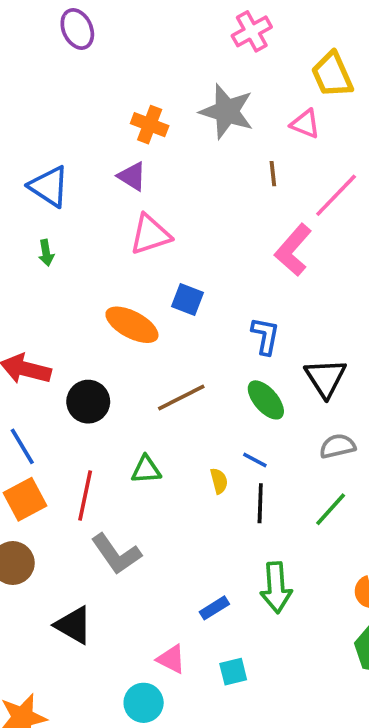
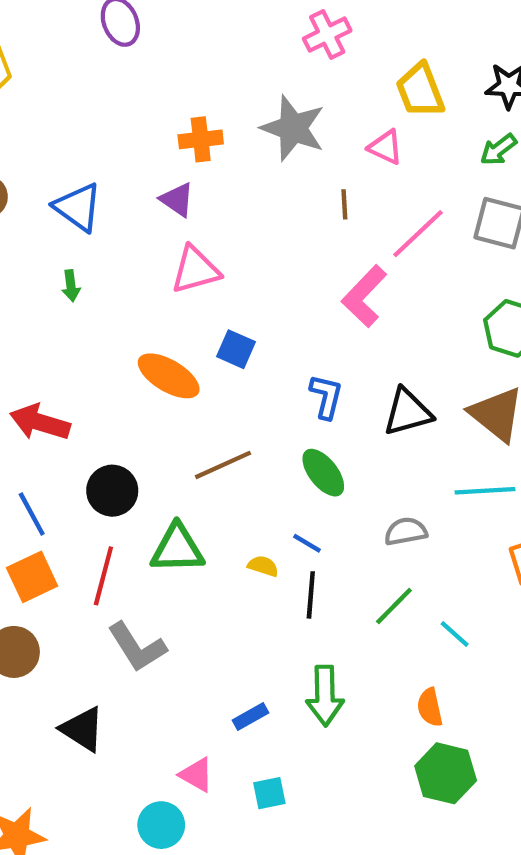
orange cross: (150, 125) -> (201, 139), turned -30
black triangle: (325, 378) -> (408, 412), moved, turned 45
black circle: (88, 402) -> (112, 491), moved
green triangle: (146, 470) -> (177, 549), size x1.5
yellow semicircle: (219, 481) -> (263, 566), turned -60

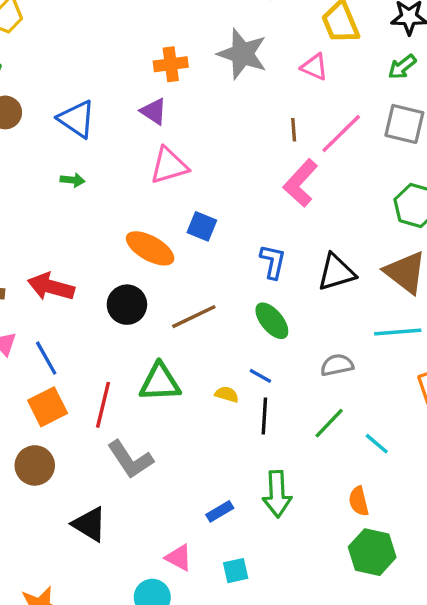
brown line: (344, 204) -> (294, 130), moved
green arrow: (71, 286) -> (73, 180), turned -75
black circle: (112, 491) -> (127, 305), moved

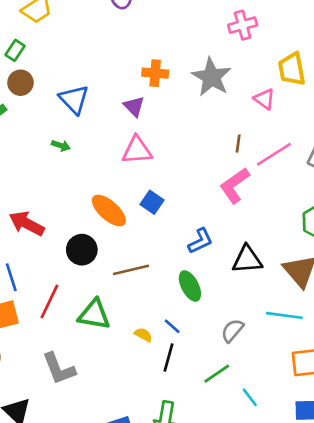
blue L-shape: (273, 262) -> (200, 241), turned 40
gray semicircle: (337, 365) -> (232, 331), turned -50
red line: (103, 405) -> (49, 301), moved

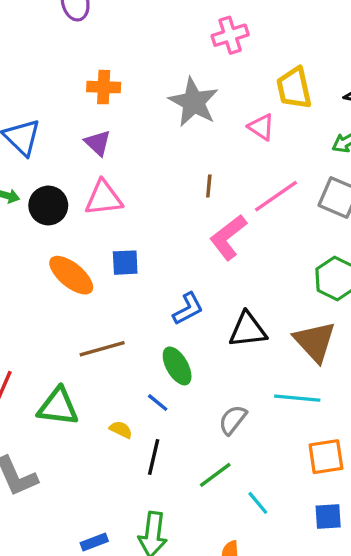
orange cross: (155, 73) -> (104, 87), moved
brown line: (238, 144) -> (209, 186), moved
blue square: (152, 202) -> (125, 263), turned -35
black circle: (82, 250) -> (48, 205), moved
blue line: (172, 326) -> (158, 403), moved

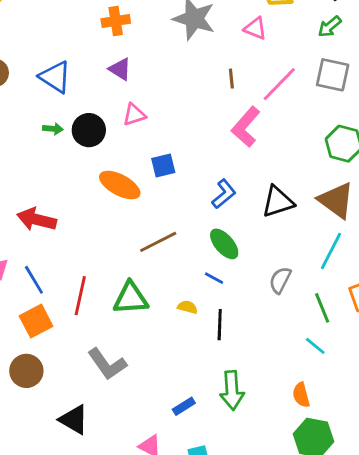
brown line: (209, 186) -> (231, 79), moved
pink triangle: (104, 198) -> (134, 115), size x0.7
cyan line: (297, 398) -> (331, 251), turned -57
green line: (215, 475) -> (322, 308), moved, turned -64

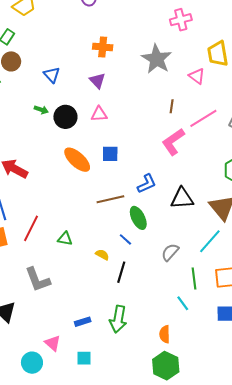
blue triangle: (55, 77) -> (52, 75), size x0.7
brown line: (158, 242) -> (110, 199), moved
green triangle: (131, 298) -> (65, 239), size x0.6

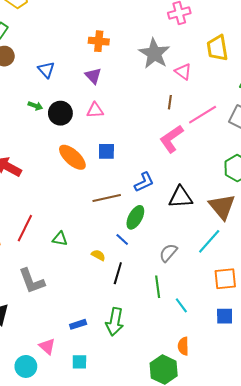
pink triangle: (197, 76) -> (183, 72), moved
green ellipse: (138, 218) -> (135, 217), turned 55
green line: (194, 278) -> (158, 287), moved
orange semicircle: (165, 334) -> (183, 346), moved

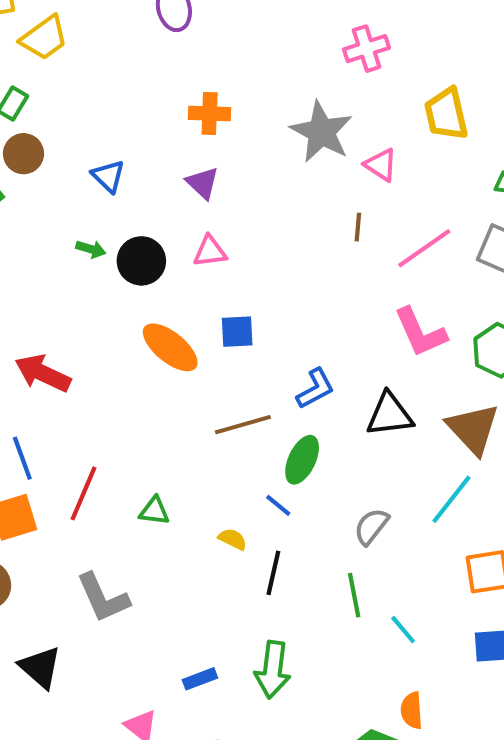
pink L-shape: (171, 139) -> (420, 332), moved, turned -76

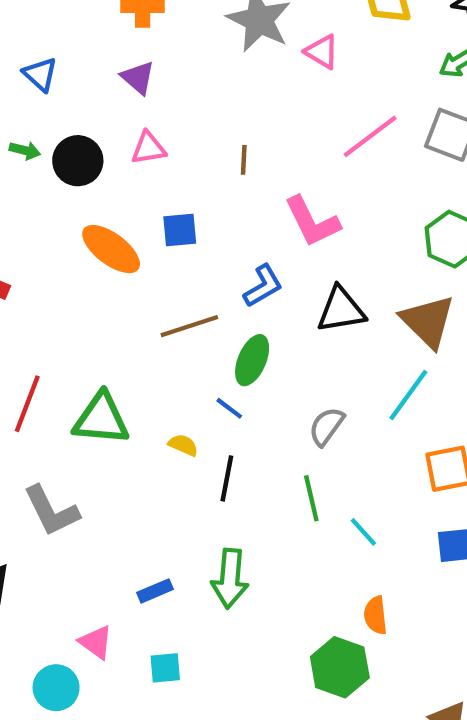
brown line: (358, 227) -> (244, 160), moved
pink L-shape: (420, 332) -> (312, 222), moved
green triangle: (154, 511) -> (101, 419), size x1.8

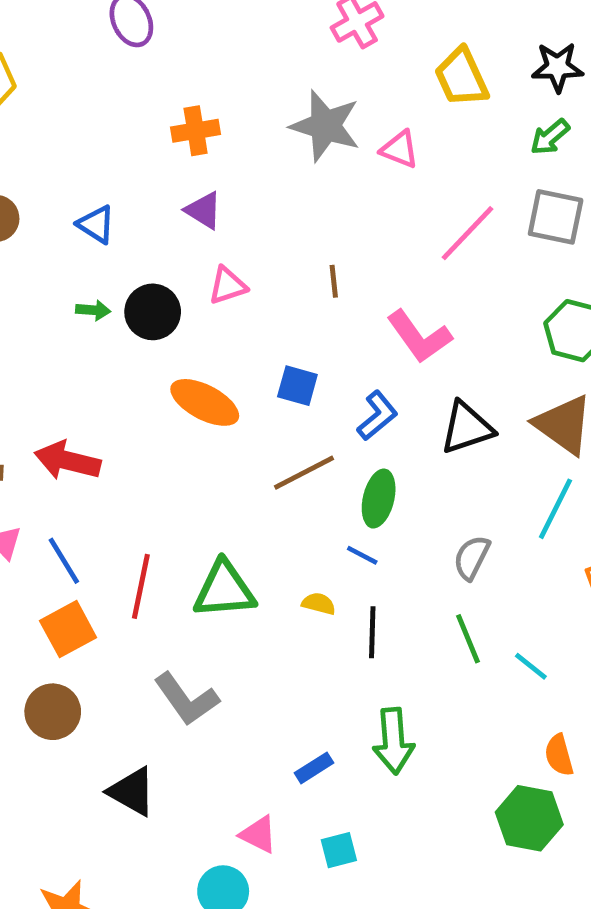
blue square: (180, 230) -> (297, 386), moved, turned 30

